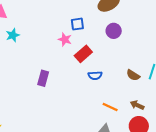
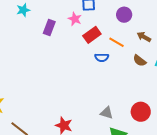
purple rectangle: (43, 78) -> (49, 28), moved
brown arrow: (137, 105) -> (144, 37), moved
orange line: (110, 107) -> (117, 42), moved

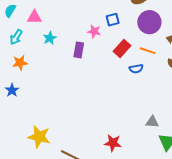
purple circle: (124, 15) -> (149, 22), size x1.5
pink star: (75, 19) -> (94, 31), moved

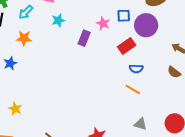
purple circle: (149, 22) -> (146, 25), moved
orange line: (148, 51) -> (133, 89), moved
yellow star: (39, 137) -> (15, 109), moved, size x0.6

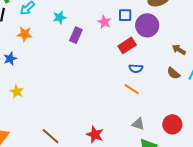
purple rectangle: (84, 38) -> (76, 35), moved
yellow star: (15, 109) -> (17, 92), moved

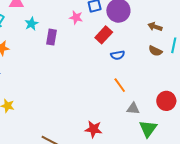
orange line: (132, 89) -> (120, 85), moved, turned 35

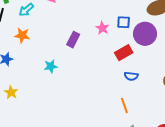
cyan star: (31, 24) -> (51, 66), moved

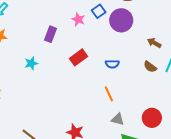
blue square: (124, 22) -> (99, 11), turned -32
red rectangle: (124, 53) -> (79, 57), moved

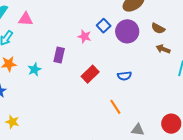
cyan star: (31, 63) -> (34, 69), moved
brown semicircle: (150, 67) -> (158, 28), moved
orange line: (109, 94) -> (115, 107), moved

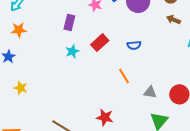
cyan star: (34, 69) -> (72, 51), moved
gray triangle: (138, 130) -> (150, 92), moved

